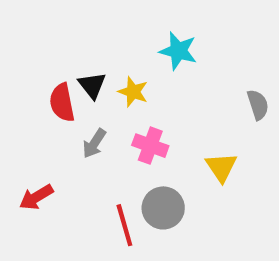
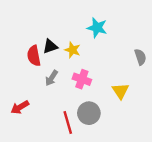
black triangle: (92, 85) -> (50, 46), turned 49

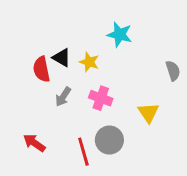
black triangle: (50, 46) -> (62, 58), turned 49
red arrow: (20, 107) -> (34, 143), moved, turned 66

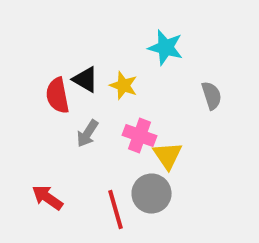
gray semicircle: (173, 71) -> (212, 95), moved
yellow triangle: (148, 113) -> (168, 156), moved

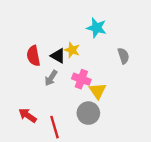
black triangle: (85, 79) -> (58, 56), moved
red line: (115, 210) -> (54, 127), moved

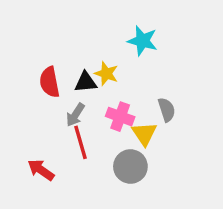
black triangle: (58, 56) -> (86, 82), turned -35
gray semicircle: (123, 56) -> (167, 110), moved
red line: (54, 127) -> (81, 142), moved

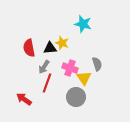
red line: (81, 142) -> (47, 83), turned 36

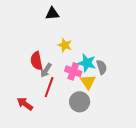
cyan star: (83, 24) -> (87, 63), moved
red semicircle: (29, 48) -> (36, 61), moved
black triangle: (50, 48) -> (52, 14), moved

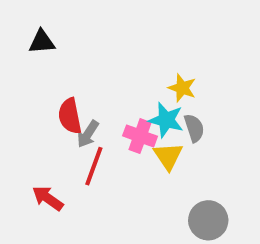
black triangle: (52, 14) -> (42, 42), moved
yellow star: (65, 45) -> (182, 88), moved
gray circle: (80, 102) -> (208, 220), moved

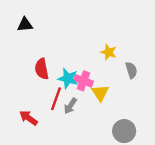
cyan star: (166, 120) -> (68, 78), moved
gray semicircle: (194, 128) -> (131, 70), moved
gray arrow: (88, 134) -> (70, 106), moved

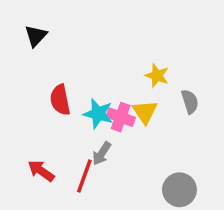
black triangle: (25, 25) -> (36, 36), turned -42
yellow triangle: (100, 93) -> (145, 112), moved
red line: (56, 99) -> (84, 176), moved

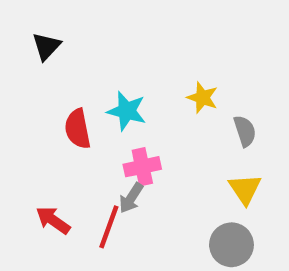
yellow triangle: (145, 112) -> (245, 189), moved
cyan star: (98, 114) -> (127, 111), moved
pink cross: (121, 117) -> (142, 167), moved, turned -32

